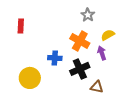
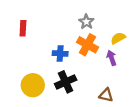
gray star: (88, 15) -> (86, 22), moved
blue cross: (55, 58) -> (60, 53), moved
black cross: (80, 69) -> (66, 82), moved

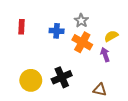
blue cross: (60, 53) -> (57, 31), moved

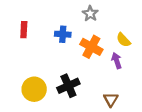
gray star: (81, 21) -> (90, 14), moved
yellow semicircle: (111, 36) -> (123, 40), turned -104
brown triangle: (100, 90) -> (111, 99), turned 48

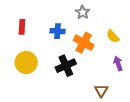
purple arrow: (117, 61) -> (118, 64), moved
black cross: (68, 86) -> (66, 66), moved
yellow circle: (34, 89) -> (26, 62), moved

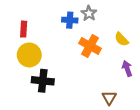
blue cross: (57, 31) -> (70, 20), moved
yellow circle: (26, 62) -> (29, 55), moved
black cross: (66, 66) -> (43, 81), moved, turned 30

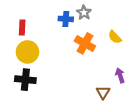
purple arrow: (127, 68) -> (120, 75), moved
black cross: (43, 81) -> (25, 80), moved

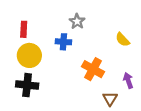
gray star: (84, 13) -> (77, 21), moved
blue cross: (66, 19) -> (63, 42), moved
orange cross: (85, 43) -> (93, 69), moved

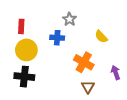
yellow semicircle: (123, 40) -> (101, 37), moved
brown triangle: (110, 99) -> (88, 87), moved

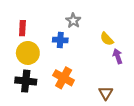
orange cross: (84, 62) -> (64, 78), moved
purple arrow: (116, 73) -> (118, 56), moved
brown triangle: (88, 87) -> (106, 93), moved

